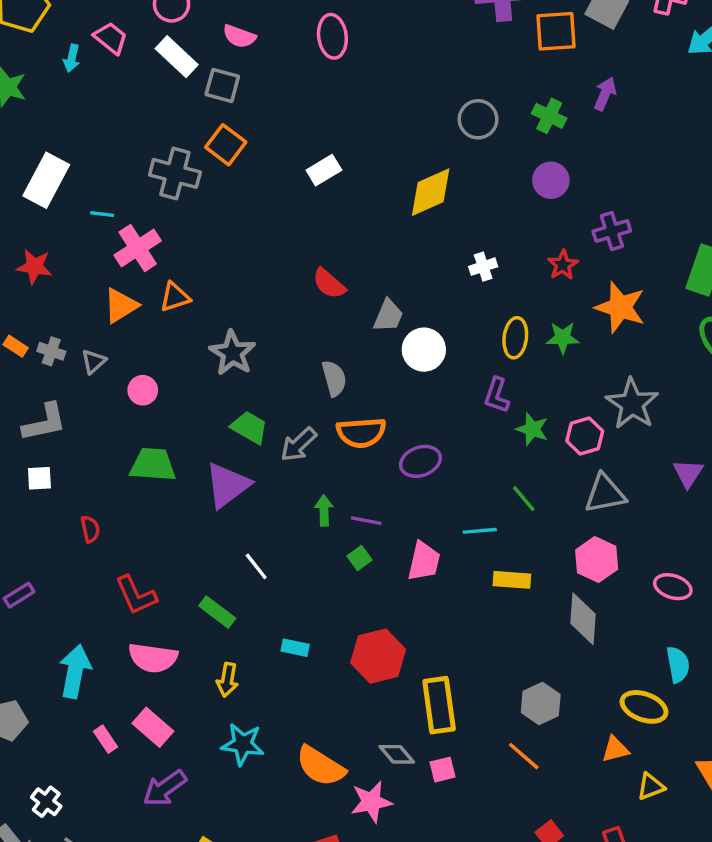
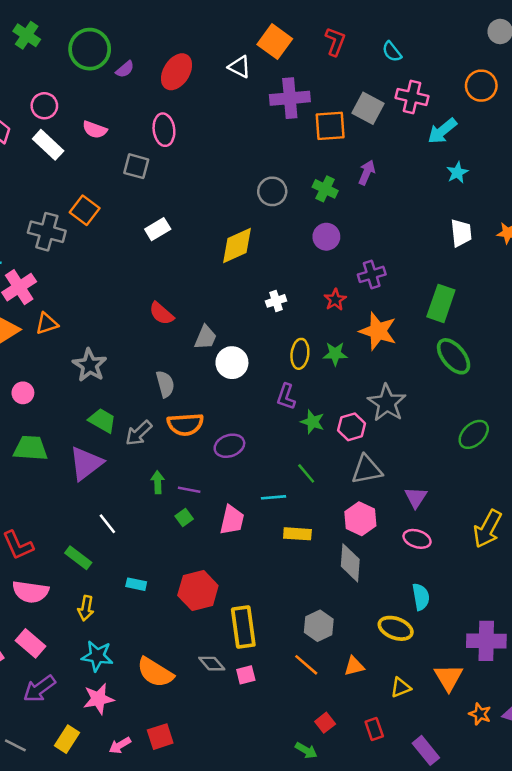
gray square: (222, 85) -> (136, 166), moved
purple triangle: (688, 473) -> (416, 497), moved
orange triangle: (615, 749) -> (354, 666), moved
pink star: (371, 802) -> (98, 699), moved

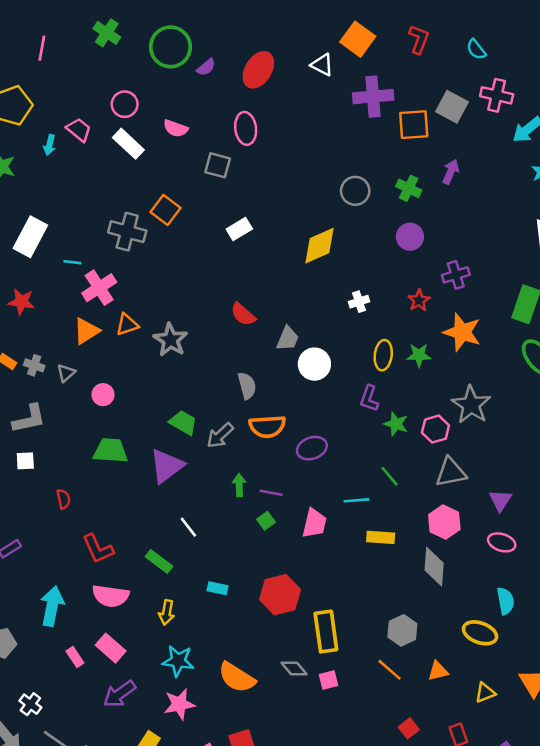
gray star: (90, 365) -> (170, 340), moved

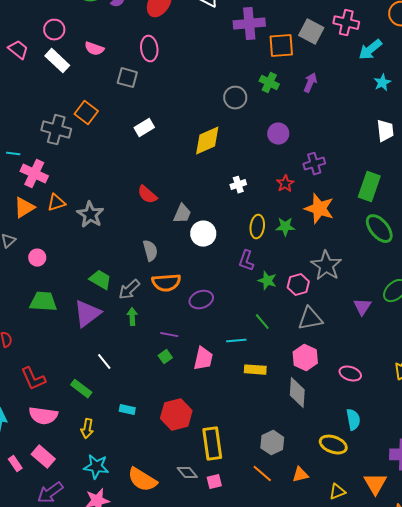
green cross: (409, 188) -> (269, 83), moved
pink cross: (99, 288) -> (34, 174), turned -32
green arrow: (239, 485) -> (132, 317), moved
purple triangle: (500, 500) -> (362, 307), moved

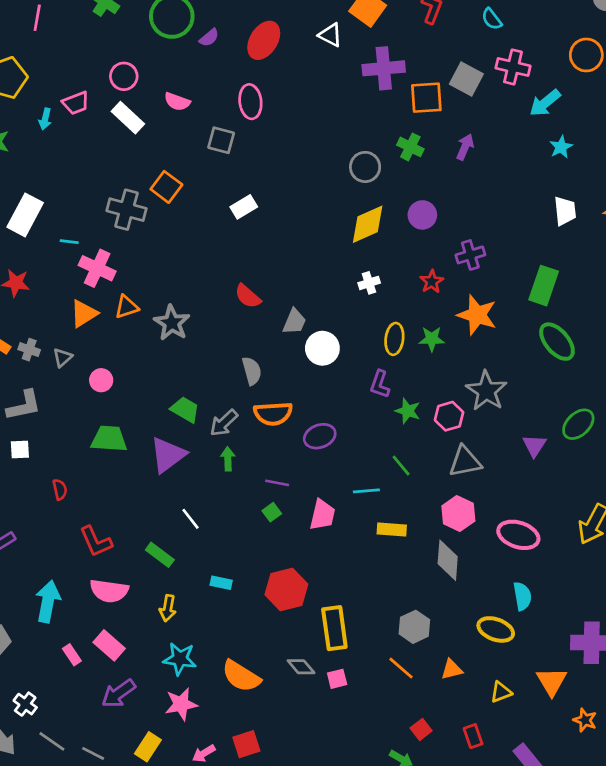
pink trapezoid: (18, 50) -> (76, 103), turned 120
yellow diamond: (207, 141) -> (368, 224), moved
pink ellipse: (350, 374) -> (518, 535), size x1.4

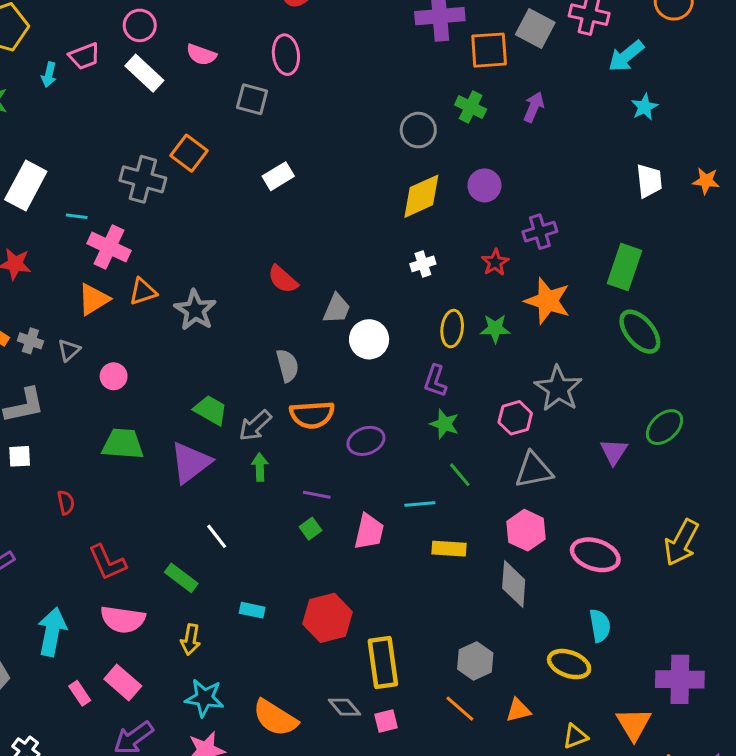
green star: (408, 411) -> (444, 424), moved

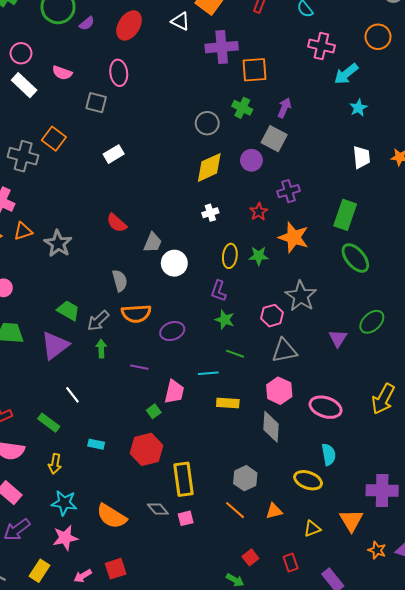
gray square: (535, 28) -> (274, 139), moved
green line: (460, 475) -> (235, 354), turned -30
green square: (311, 529) -> (154, 411), moved

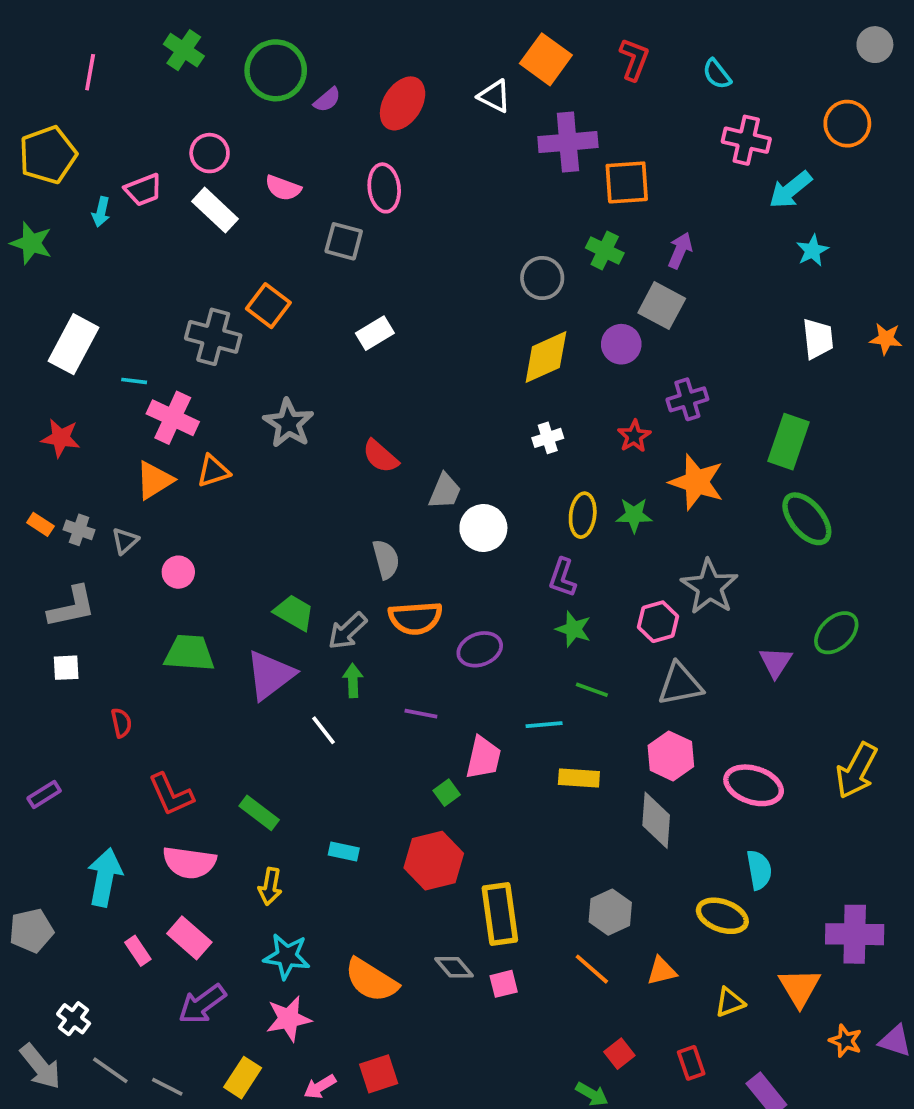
gray star: (58, 244) -> (289, 423), moved
white line: (72, 395) -> (323, 730), moved

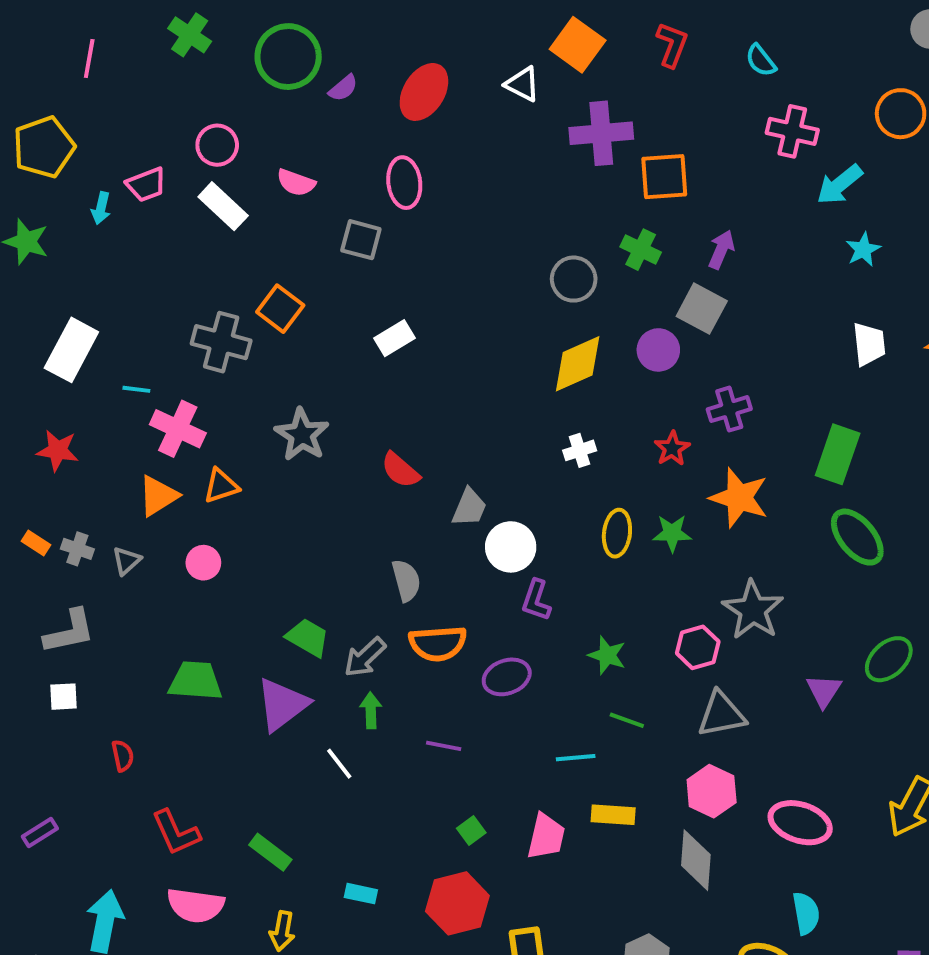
pink circle: (178, 572) -> (203, 563), moved
purple L-shape: (562, 578) -> (536, 600), moved
pink trapezoid: (483, 758) -> (546, 836), moved

